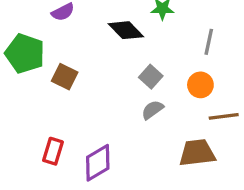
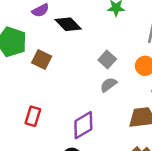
black diamond: (126, 30) -> (68, 24), moved
purple diamond: (98, 163) -> (83, 125), moved

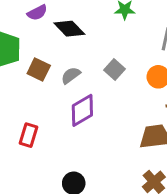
gray semicircle: (108, 85) -> (71, 75), moved
purple diamond: (83, 125) -> (82, 110), moved

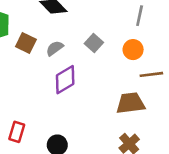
red rectangle: (28, 135) -> (17, 132), moved

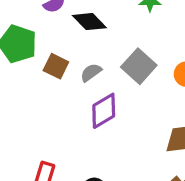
gray square: (94, 43) -> (139, 66), size x1.5

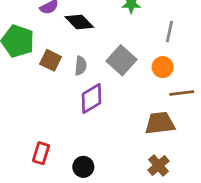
gray semicircle: (91, 73) -> (81, 66), turned 132

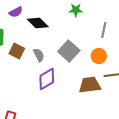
gray semicircle: (81, 66) -> (39, 55), turned -32
brown trapezoid: (160, 123) -> (90, 85), moved

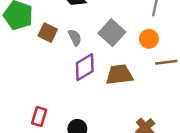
brown trapezoid: (90, 85) -> (119, 75), moved

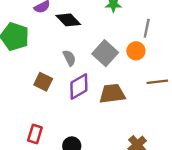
brown square: (48, 33) -> (43, 82), moved
orange circle: (149, 39) -> (136, 51), moved

